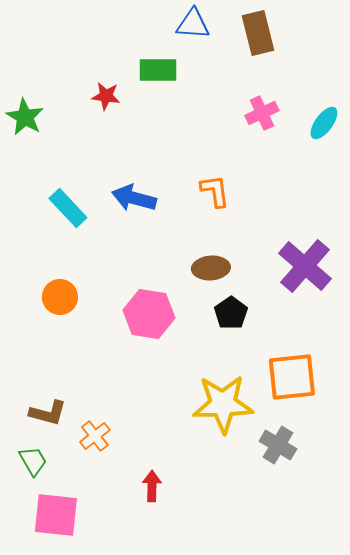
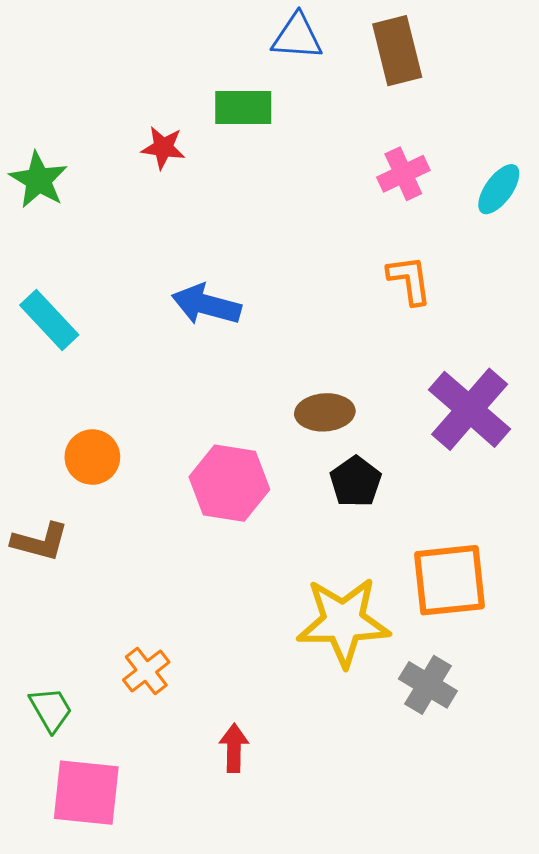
orange L-shape: (215, 191) -> (410, 280), moved
cyan rectangle: (68, 208) -> (49, 320), moved
brown L-shape: (48, 413) -> (40, 542), moved

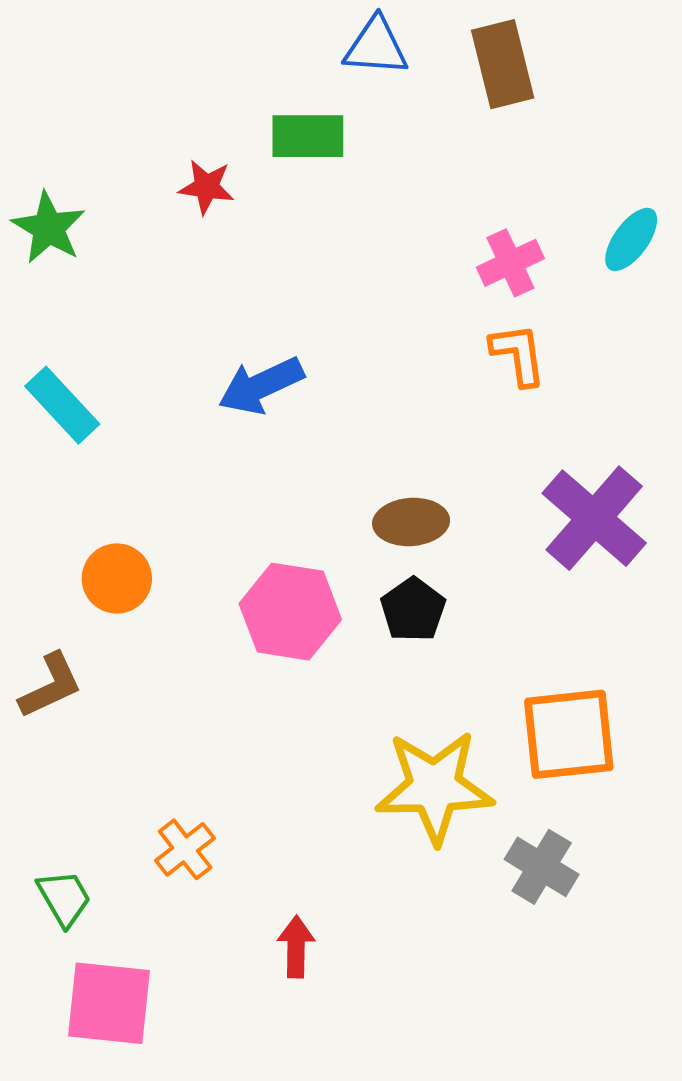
pink cross: (403, 174) -> (510, 263), moved
blue arrow: (206, 305) -> (261, 386), turned -40
black pentagon: (356, 482) -> (413, 610), moved
brown L-shape: (40, 542) -> (51, 686), turned -40

